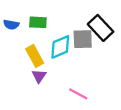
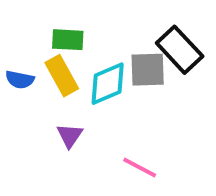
blue semicircle: (11, 25) -> (20, 80), moved
yellow rectangle: (35, 56) -> (62, 76), moved

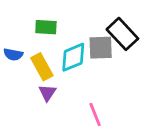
yellow rectangle: (62, 76) -> (42, 67), moved
pink line: (140, 167) -> (95, 115), turned 40

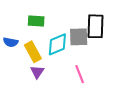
black rectangle: (122, 34) -> (96, 26), turned 45
pink line: (95, 115) -> (80, 74), moved

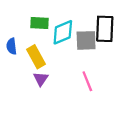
blue semicircle: (11, 42) -> (12, 46), turned 72
cyan diamond: (57, 44) -> (63, 32), moved

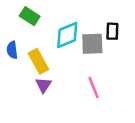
green rectangle: (39, 23) -> (30, 16), moved, turned 30
black rectangle: (105, 29) -> (112, 31), size x0.6

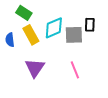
yellow rectangle: (38, 61) -> (31, 35), moved
purple triangle: (43, 85) -> (35, 68), size x1.5

